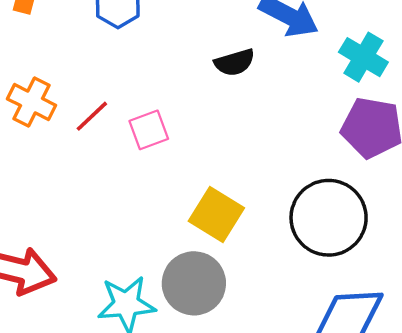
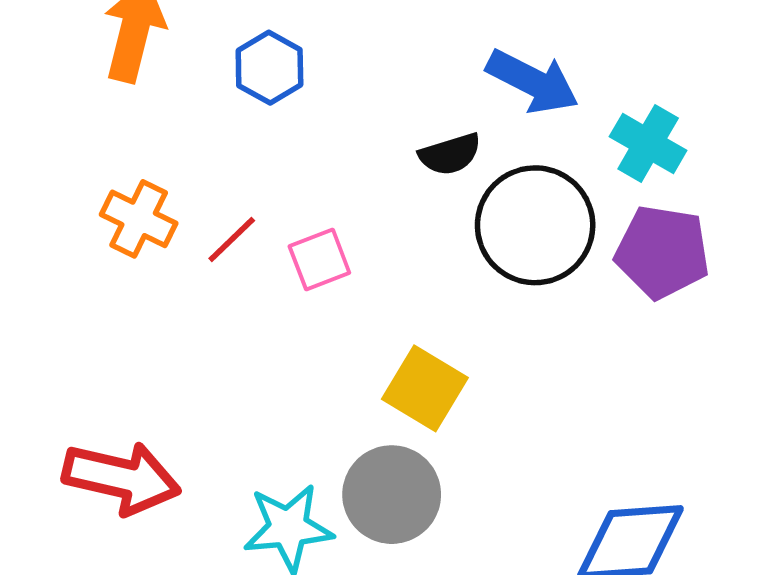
black circle: (329, 218) -> (535, 225), moved

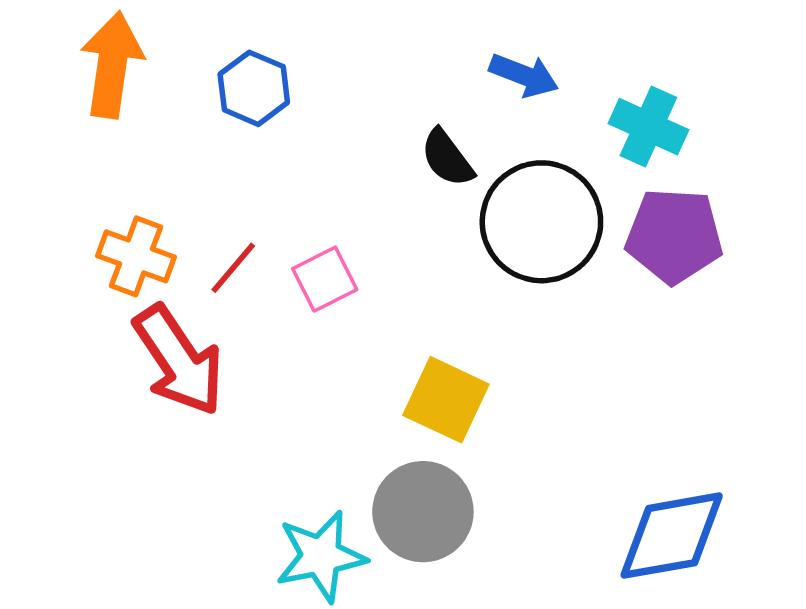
blue arrow: (532, 82) -> (524, 75), size x0.7
black semicircle: (450, 154) -> (447, 158), turned 76
red arrow: (122, 478) -> (179, 360), moved, turned 49

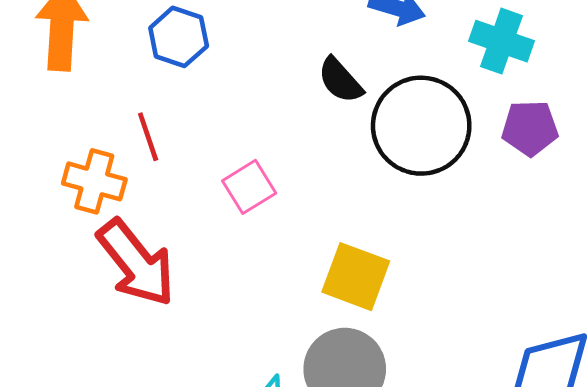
purple pentagon: (674, 236) -> (530, 128), size x0.7
red line: (233, 268) -> (148, 137), moved, turned -54

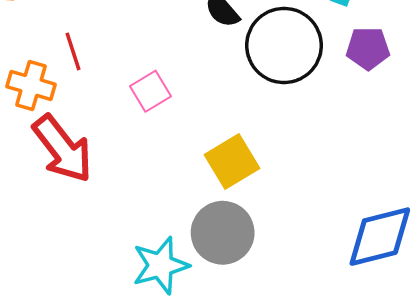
yellow square: (356, 277) -> (232, 161), turned 38

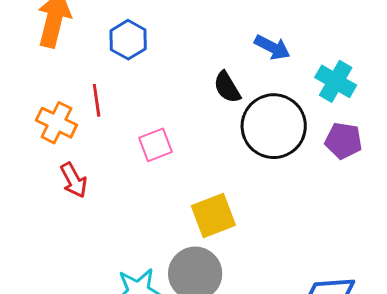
red arrow: (63, 149) -> (74, 180), size x0.6

